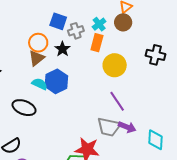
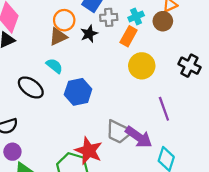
blue hexagon: (56, 81) -> (78, 92), moved
purple line: (117, 101) -> (164, 109), moved
purple arrow: (127, 127) -> (139, 137), size x1.4

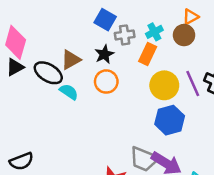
orange circle: (64, 20) -> (106, 82), moved
black ellipse: (31, 88) -> (48, 73), moved
blue hexagon: (78, 92) -> (170, 120), moved
purple line: (164, 109) -> (193, 83), moved

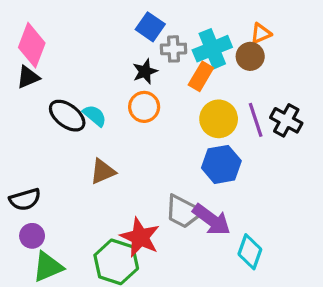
cyan cross: (154, 32) -> (212, 49), size x1.6
brown triangle: (71, 60) -> (103, 171), moved
black ellipse: (48, 73) -> (67, 116), moved

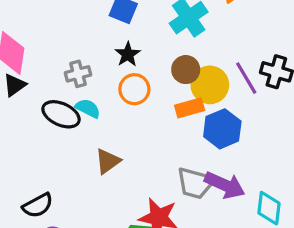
gray cross: (174, 49) -> (78, 74), moved
brown circle: (250, 56) -> (186, 70), moved
orange rectangle: (201, 76) -> (190, 108), moved, turned 56

